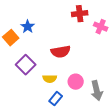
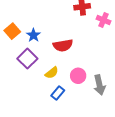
blue star: (28, 27) -> (33, 35), moved
yellow semicircle: (50, 79) -> (52, 73), turned -40

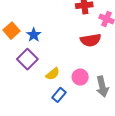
red semicircle: (63, 45) -> (91, 40), moved

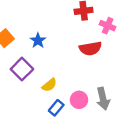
blue star: (34, 35) -> (38, 40), moved
pink circle: (80, 77) -> (79, 100), moved

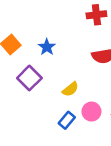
yellow semicircle: (49, 85) -> (70, 89), moved

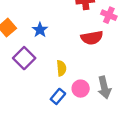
yellow semicircle: (70, 89) -> (61, 68), turned -56

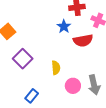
blue star: (40, 30) -> (64, 26), moved
blue rectangle: (58, 96) -> (32, 96), moved

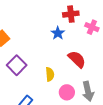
red semicircle: (83, 41) -> (77, 59), moved, turned -126

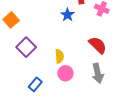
red semicircle: (77, 59) -> (98, 45), moved
pink circle: (67, 92) -> (65, 73), moved

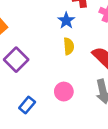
yellow semicircle: (59, 56) -> (69, 46), moved

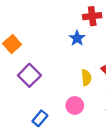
yellow semicircle: (69, 46) -> (86, 78), moved

